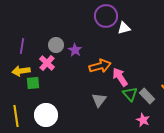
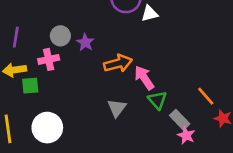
pink cross: (47, 63) -> (49, 59), turned 35
gray rectangle: (147, 96) -> (180, 120), moved
pink star: (143, 120) -> (186, 135), moved

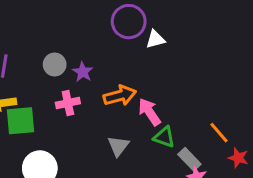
pink cross: (49, 59) -> (68, 103), moved
green square: (30, 86) -> (21, 121), size x1.5
green triangle: (157, 100) -> (164, 137), turned -30

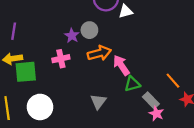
gray circle: (55, 65) -> (89, 30), moved
green triangle: (164, 137) -> (132, 84), turned -35
gray triangle: (118, 146) -> (98, 101), moved

